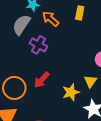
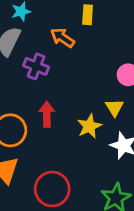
orange arrow: (51, 19) -> (62, 38), moved
red arrow: (42, 80) -> (47, 114), turned 144

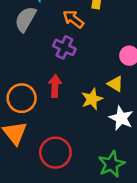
purple cross: (36, 66) -> (64, 47), moved
yellow triangle: (114, 108) -> (115, 84), turned -30

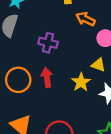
orange arrow: (73, 19) -> (86, 19), moved
orange circle: (22, 98) -> (18, 80), moved

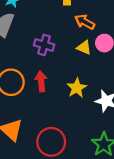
yellow triangle: (98, 65) -> (84, 48), moved

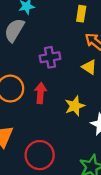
purple cross: (44, 45) -> (50, 57), turned -36

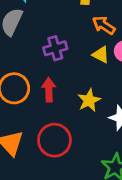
red circle: (40, 155) -> (54, 140), moved

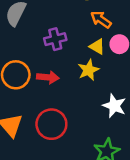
red arrow: (49, 90) -> (48, 77), turned 95
yellow star: (89, 100) -> (88, 70), moved

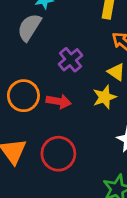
purple cross: (55, 39) -> (71, 60), turned -30

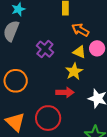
red arrow: (59, 101) -> (65, 92), moved

